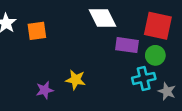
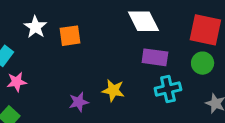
purple rectangle: (127, 45) -> (155, 57), moved
cyan cross: (144, 78) -> (168, 89), moved

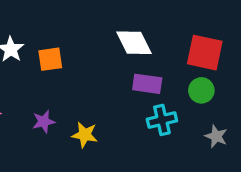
yellow star: (113, 90) -> (85, 135), moved
purple star: (79, 102) -> (44, 122), moved

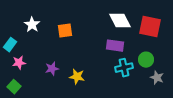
white diamond: (134, 43) -> (120, 21), moved
orange square: (50, 59) -> (65, 31), moved
green circle: (201, 90) -> (146, 60), moved

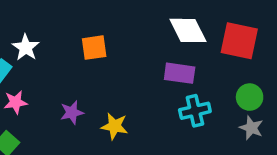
white star: (32, 25) -> (26, 48), moved
green circle: (146, 60) -> (250, 97), moved

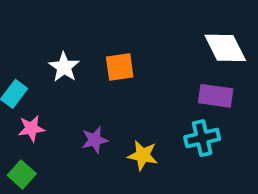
white star: (26, 48) -> (64, 67), moved
cyan cross: (195, 111) -> (202, 138), moved

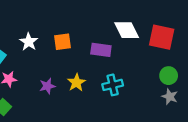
purple rectangle: (216, 96) -> (101, 50), moved
yellow star: (143, 155) -> (76, 83), moved, turned 30

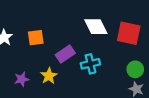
purple rectangle: (101, 50) -> (65, 54), moved, turned -42
cyan cross: (113, 85) -> (90, 64), moved

